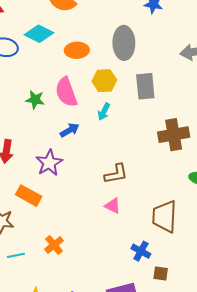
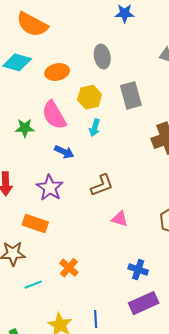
gray ellipse: (124, 43) -> (102, 57), size x0.7
blue arrow: (70, 130) -> (64, 152), turned 66
brown L-shape: (116, 174) -> (102, 185), moved
blue cross: (141, 251) -> (138, 270), moved

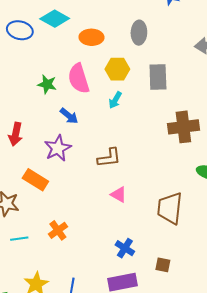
blue arrow: (64, 152) -> (69, 116), moved

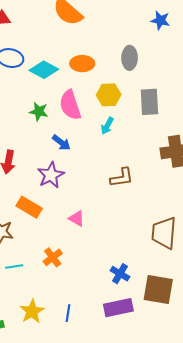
cyan diamond: (55, 19) -> (44, 70), moved
brown L-shape: (109, 158) -> (122, 178), moved
pink triangle: (119, 195) -> (77, 218), moved
brown square: (163, 265) -> (158, 290), size x2.0

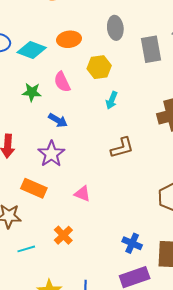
gray rectangle: (149, 102) -> (151, 49), moved
pink semicircle: (70, 105) -> (62, 82), size x0.7
cyan arrow: (107, 126) -> (112, 100), moved

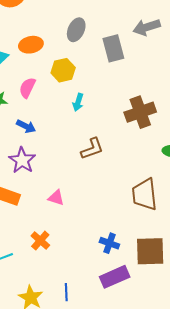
gray ellipse: (115, 28) -> (76, 30), turned 35
pink semicircle: (62, 82) -> (27, 88), turned 55

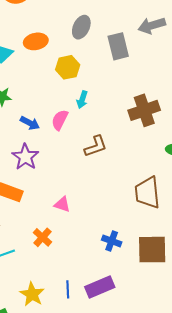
pink semicircle: (27, 88) -> (60, 120), moved
pink triangle: (56, 198) -> (62, 204), moved
purple rectangle: (115, 277) -> (100, 287), moved

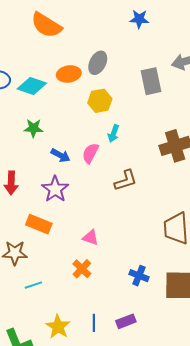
gray ellipse: (81, 27) -> (98, 63), moved
orange cross: (42, 237) -> (82, 269), moved
purple rectangle: (100, 287) -> (126, 321), size x0.7

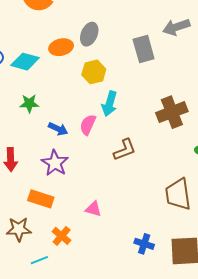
cyan arrow: (113, 134) -> (109, 104), size x1.4
orange cross: (82, 269) -> (62, 236), moved

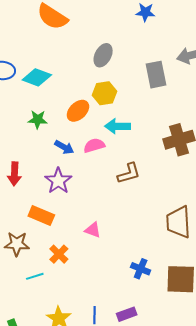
orange ellipse: (61, 47) -> (78, 111), moved, turned -35
cyan arrow: (109, 104) -> (118, 126), turned 70
pink semicircle: (88, 125) -> (94, 145), turned 45

